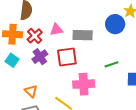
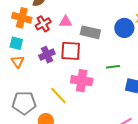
purple cross: (40, 57) -> (47, 55), moved
cyan square: (12, 60) -> (16, 43), turned -32
orange triangle: (31, 91) -> (18, 62), moved

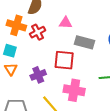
pink triangle: (66, 22) -> (66, 23), moved
purple cross: (47, 55) -> (38, 75), moved

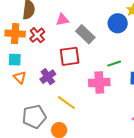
gray rectangle: (84, 42) -> (85, 34), turned 42
pink cross: (74, 90) -> (99, 83), moved

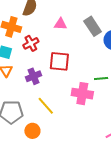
gray rectangle: (85, 34) -> (93, 26), moved
red cross: (37, 35) -> (31, 43), moved

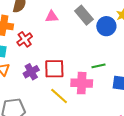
red square: (59, 61) -> (54, 69), moved
yellow line: (46, 106) -> (59, 96), moved

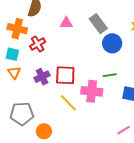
blue circle: (106, 26) -> (112, 43), moved

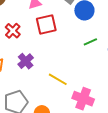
red square: (65, 75) -> (46, 24), moved
pink cross: (92, 91) -> (83, 99), moved, turned 30

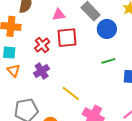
red cross: (13, 31) -> (42, 45), moved

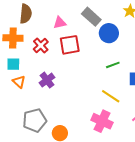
red cross: (42, 45) -> (41, 46), moved
yellow line: (71, 94) -> (111, 96), moved

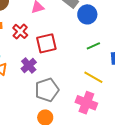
red square: (70, 45) -> (46, 43), moved
gray pentagon: (35, 120) -> (47, 90), moved

